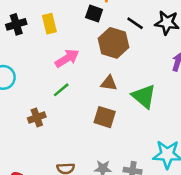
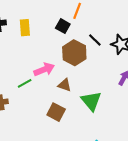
pink arrow: (67, 58) -> (44, 69), moved

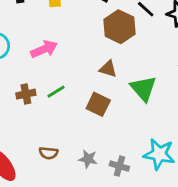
pink arrow: (44, 69) -> (44, 49), moved
green line: (25, 83) -> (56, 92), moved

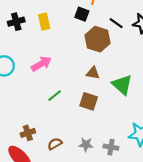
brown cross: (26, 94) -> (28, 133), moved
brown semicircle: (48, 153) -> (55, 144), turned 152

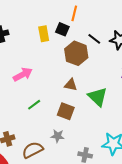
yellow rectangle: (44, 22) -> (44, 34), moved
brown semicircle: (55, 144) -> (33, 150), size x1.5
gray star: (86, 145) -> (58, 136), moved

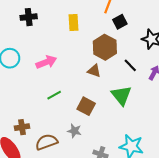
black square: (62, 29) -> (120, 22), moved, turned 32
black line: (94, 39) -> (130, 65), moved
brown triangle: (71, 85) -> (94, 71), moved

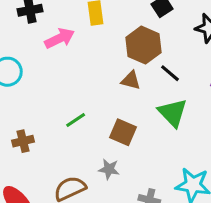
pink arrow: (46, 62) -> (60, 38), moved
black line: (130, 65) -> (170, 73), moved
brown cross: (22, 127) -> (23, 141), moved

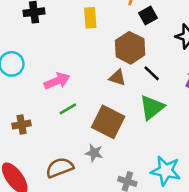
pink arrow: (60, 38) -> (57, 81), moved
green triangle: (173, 113) -> (152, 107), turned 32
brown square: (123, 132) -> (108, 122), size x1.4

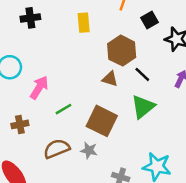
black square: (148, 16) -> (149, 20), moved
pink arrow: (57, 81) -> (39, 88), moved, turned -35
brown semicircle: (60, 168) -> (57, 149), moved

